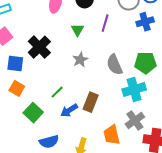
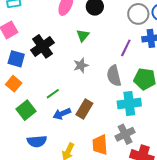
purple line: (105, 23) -> (126, 48), moved

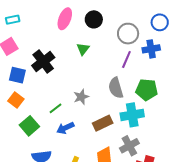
gray circle: (138, 14) -> (128, 34), moved
gray star: (81, 65) -> (81, 97), moved
brown rectangle: (84, 109) -> (103, 123), moved, turned 36

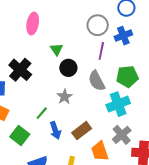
black circle: (94, 19) -> (68, 68), moved
brown rectangle: (103, 123) -> (82, 131), moved
blue arrow: (65, 128) -> (55, 130), turned -72

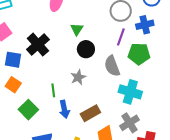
green pentagon: (127, 76) -> (139, 54), moved
cyan cross: (118, 104) -> (130, 92), turned 30
green line: (42, 113) -> (53, 90), turned -56

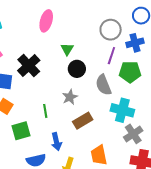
blue arrow: (64, 109) -> (56, 142), moved
green square: (28, 110) -> (21, 131), turned 30
brown rectangle: (90, 113) -> (83, 121), moved
gray cross: (129, 123) -> (133, 134), moved

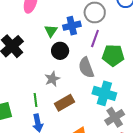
blue cross: (135, 43) -> (72, 26), moved
green line: (45, 111) -> (35, 100), moved

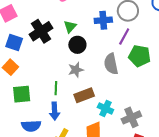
green triangle: (51, 31) -> (70, 26), moved
black circle: (60, 51) -> (77, 45), moved
cyan cross: (104, 93) -> (105, 109), moved, size x0.7

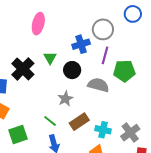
black circle: (77, 45) -> (72, 70), moved
gray semicircle: (111, 64) -> (98, 85), turned 130
green line: (56, 88) -> (50, 121), turned -40

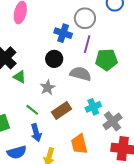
blue cross: (81, 44) -> (63, 33), turned 36
green triangle: (50, 58) -> (20, 77), moved, turned -32
cyan cross: (103, 130) -> (93, 107), moved, turned -35

